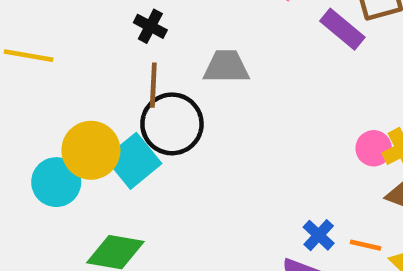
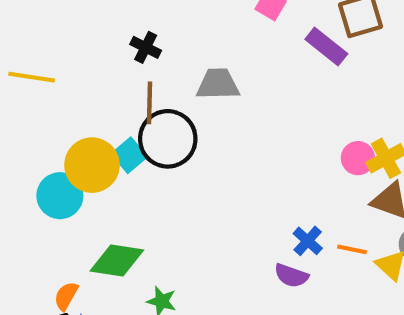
cyan square: (133, 161) -> (129, 155), moved, size x0.7

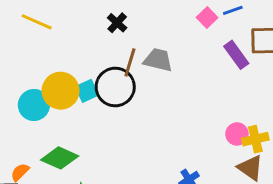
brown line: (150, 103) -> (130, 62), moved

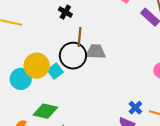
gray trapezoid: (158, 60) -> (96, 52), moved
cyan square: (87, 91) -> (55, 71), moved

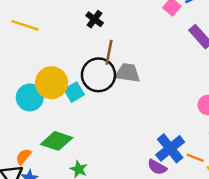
blue cross: (135, 108) -> (170, 148), size x1.6

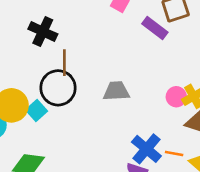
black cross: (95, 19) -> (43, 31), size x1.5
gray trapezoid: (128, 73) -> (116, 91), moved

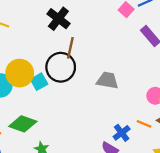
blue cross: (146, 149) -> (122, 133), size x0.7
orange line: (174, 153) -> (144, 124), moved

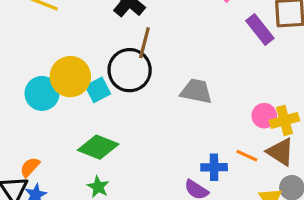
green diamond: (23, 124) -> (98, 147), moved
blue cross: (122, 133) -> (214, 167), turned 35

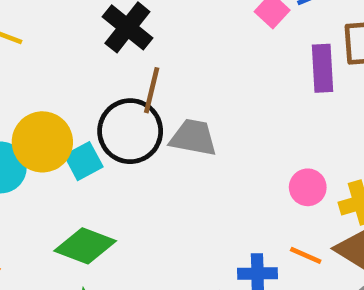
purple rectangle: (260, 30) -> (322, 68), turned 36
gray trapezoid: (196, 91) -> (193, 138), moved
pink circle: (264, 116) -> (308, 187), moved

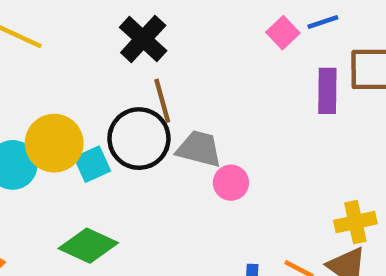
brown line: (152, 90) -> (162, 101), turned -33
pink circle: (308, 187) -> (231, 183), moved

